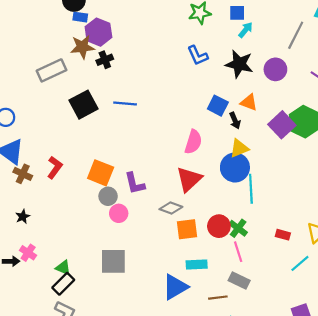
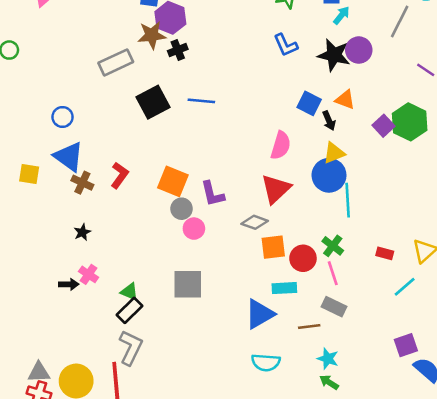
purple circle: (275, 69) -> (359, 50), moved
purple square: (282, 125) -> (384, 126), size x0.7
red circle: (219, 226) -> (303, 258), moved

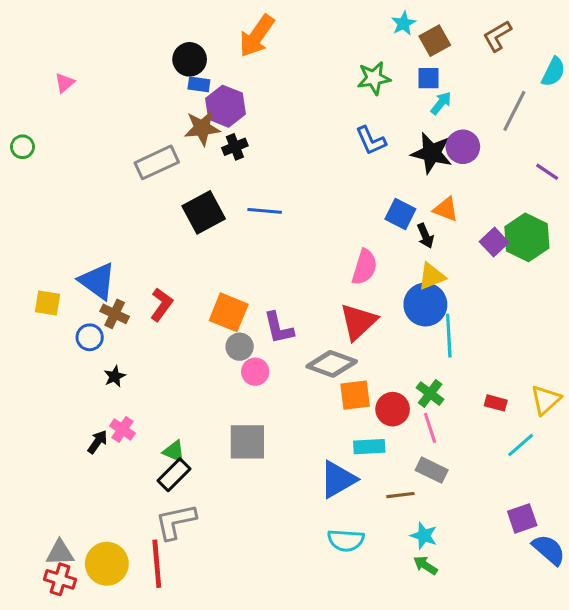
blue circle: (63, 117) -> (90, 337), moved
gray diamond: (255, 222) -> (332, 364), size x1.4
black arrow: (69, 284) -> (97, 442), turned -54
gray L-shape: (131, 348) -> (176, 522), turned -128

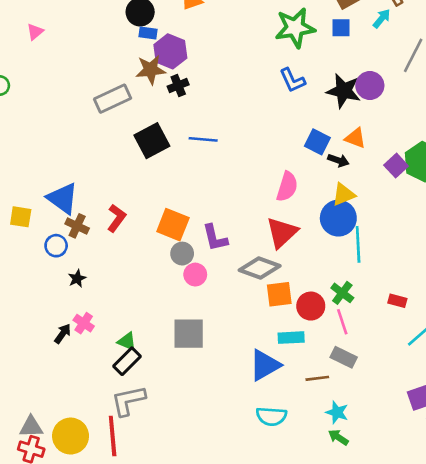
green star: (374, 78) -> (295, 28), size x1.4
cyan arrow: (441, 103) -> (382, 19), moved
black arrow: (425, 236) -> (338, 160), turned -48

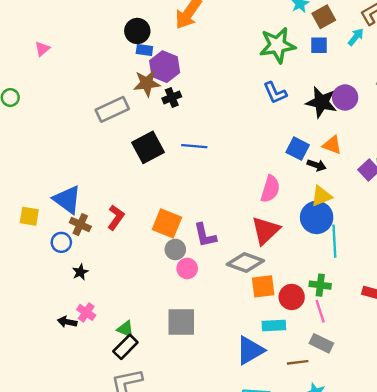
green cross: (342, 293) -> (320, 285), turned -30
black arrow: (63, 334) -> (67, 322), turned -114

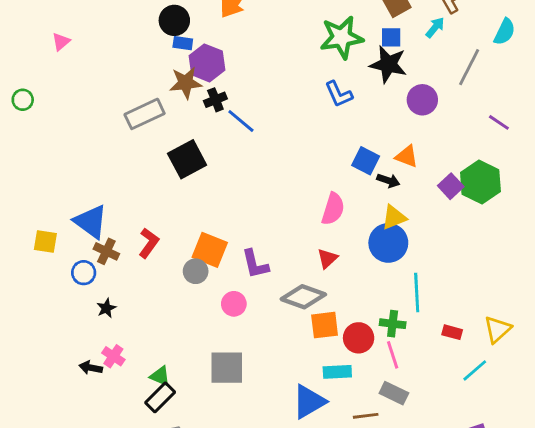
black star: (321, 102) -> (388, 64), moved
blue line: (194, 146) -> (241, 121), moved, turned 35
red triangle: (266, 230) -> (327, 258), size x0.6
cyan line: (334, 241) -> (417, 292), moved
gray circle: (175, 249) -> (196, 271), moved

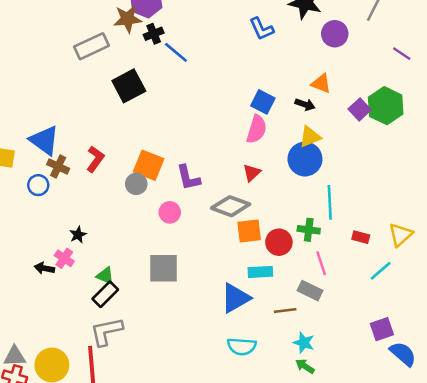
blue square: (366, 161) -> (263, 102), moved
black star: (106, 308) -> (78, 235), moved
pink line: (393, 355) -> (321, 263), moved

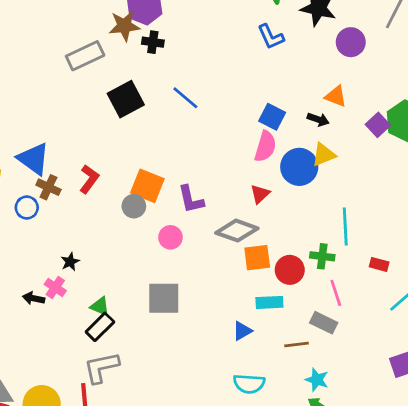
black cross: (154, 34) -> (153, 42), turned 30
blue line: (176, 52) -> (185, 98), moved
blue circle: (305, 159) -> (299, 167), moved
blue triangle: (235, 298) -> (242, 331), size x0.6

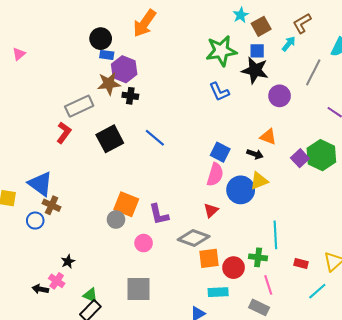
red L-shape: (89, 179) -> (64, 133), moved

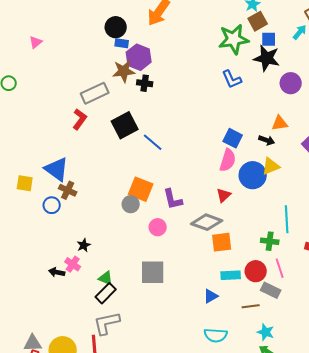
brown square: (261, 26) -> (258, 21), moved
orange triangle: (268, 137) -> (280, 123), turned -30
blue line: (155, 138) -> (153, 142), moved
red circle: (234, 268) -> (256, 271), moved

